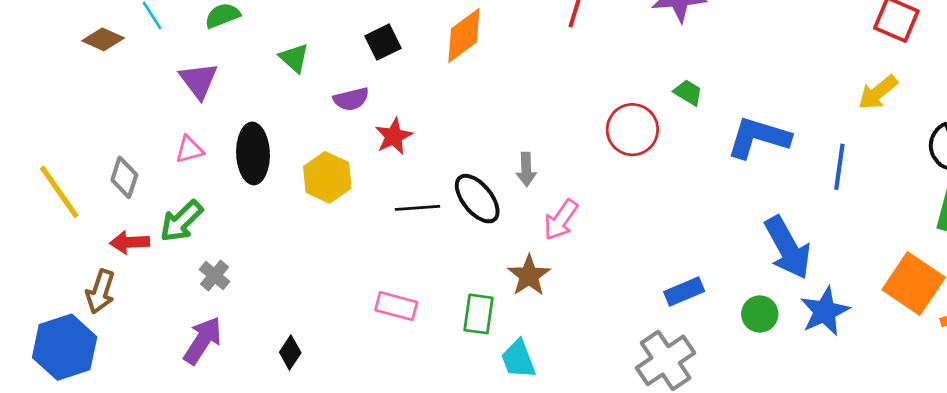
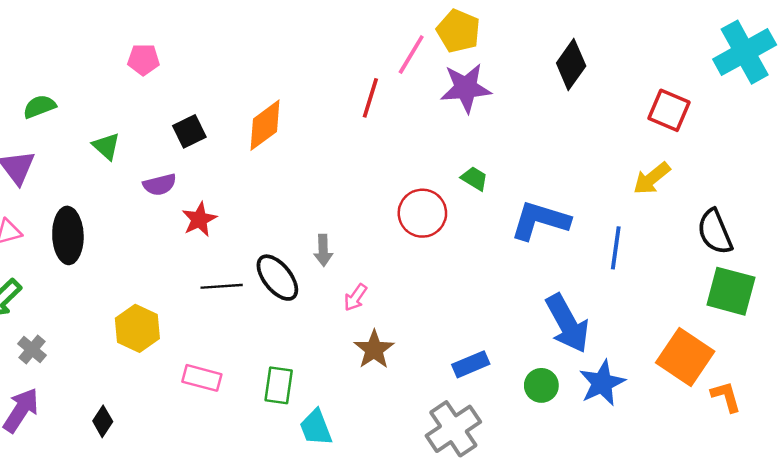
yellow hexagon: (327, 177) -> (137, 328), moved
pink arrow: (561, 220) -> (355, 297), size x0.7
brown star: (529, 276) -> (374, 349), moved

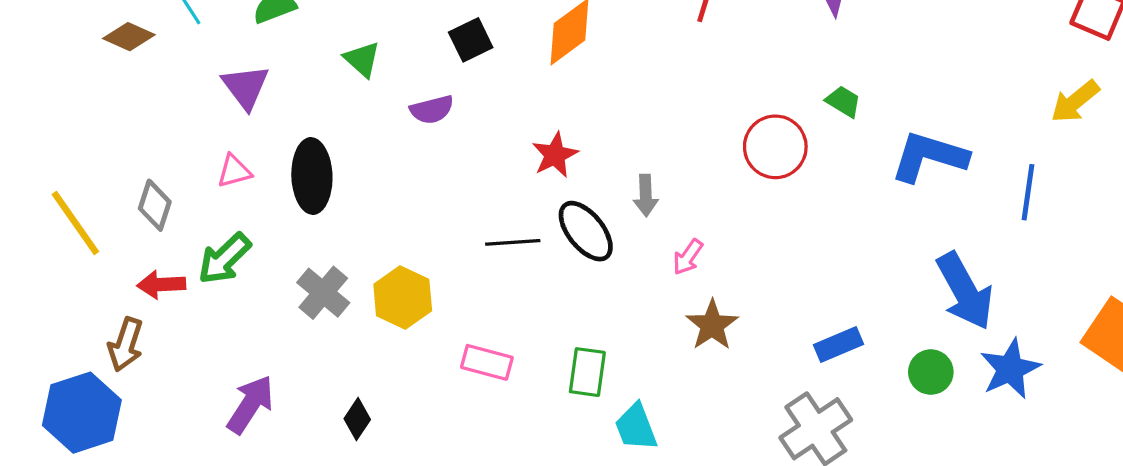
red star: (199, 219) -> (555, 155), moved
gray cross: (32, 349) -> (323, 293), moved, size x1.4

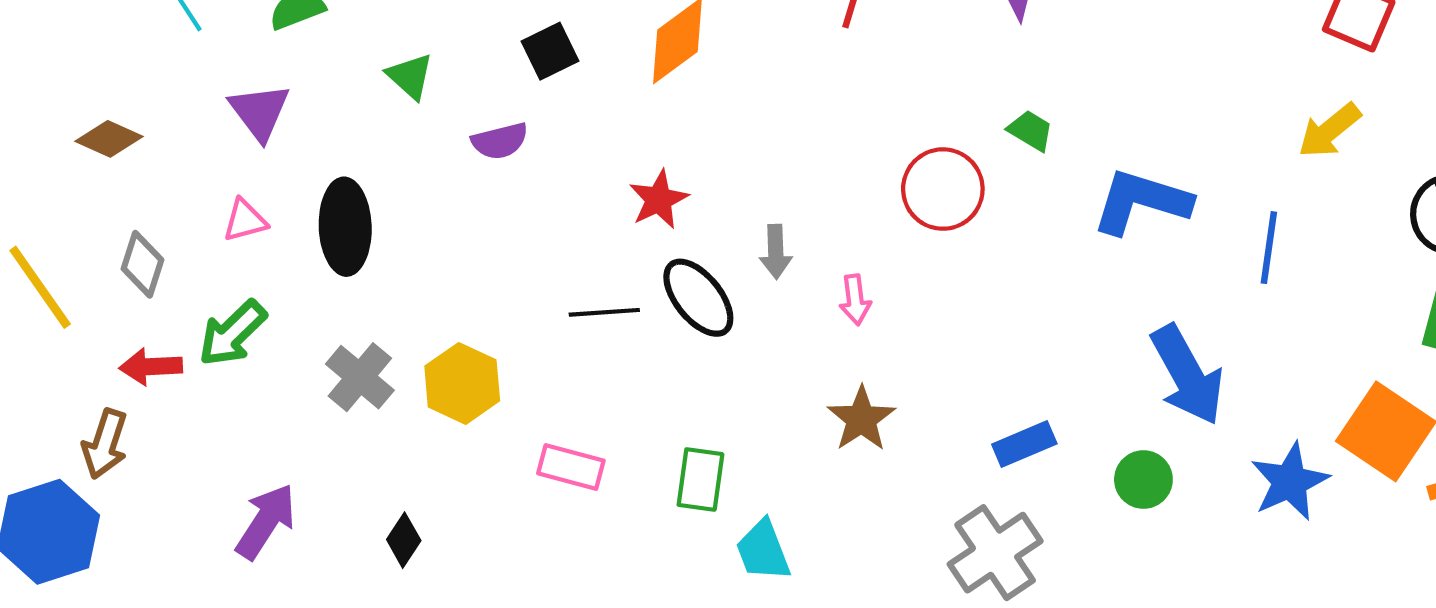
brown diamond: (129, 37) -> (109, 139), moved
pink arrow: (688, 257) -> (855, 300), moved, turned -42
blue star: (1010, 369) -> (1290, 482), moved

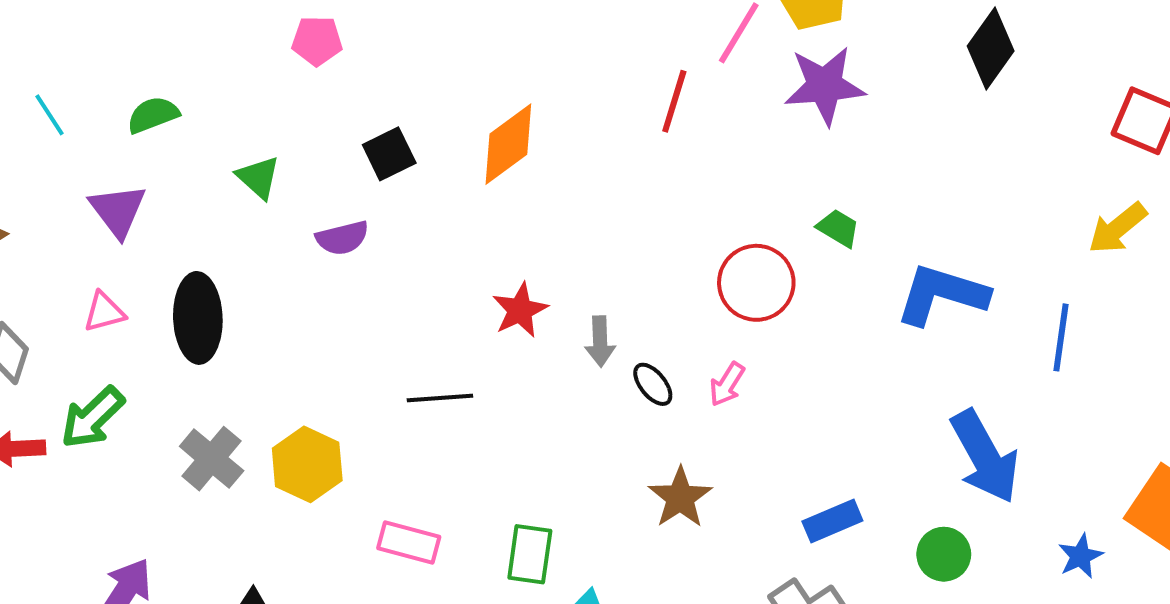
red star: (659, 199) -> (520, 310), moved
black ellipse: (698, 298) -> (653, 384), moved, size x0.6
pink arrow: (855, 300) -> (727, 384), moved, turned 39
blue star: (1290, 482) -> (1080, 556), size x0.6

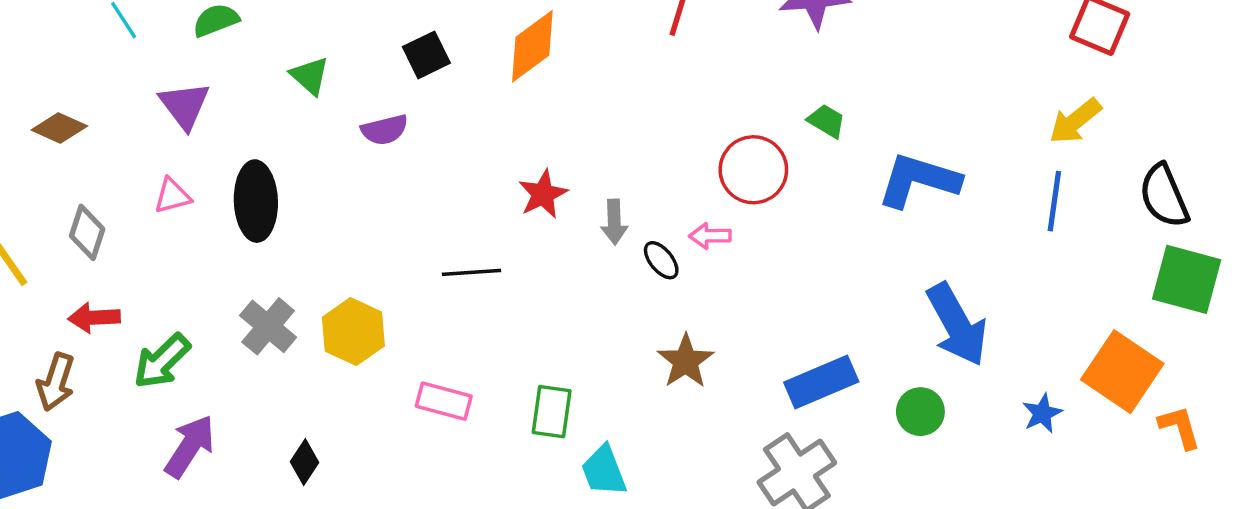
blue line: (1061, 337) -> (1054, 201), moved
pink arrow: (727, 384) -> (710, 236), moved, turned 57
green arrow: (92, 418) -> (162, 361), moved
blue rectangle: (832, 521) -> (821, 382), size x1.4

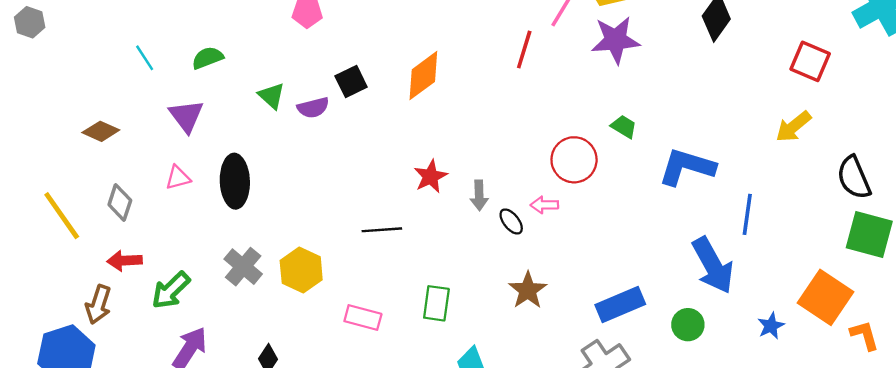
purple semicircle: (385, 130) -> (313, 108), moved
blue line: (1054, 201) -> (747, 214), moved
green rectangle: (552, 412) -> (436, 303), moved

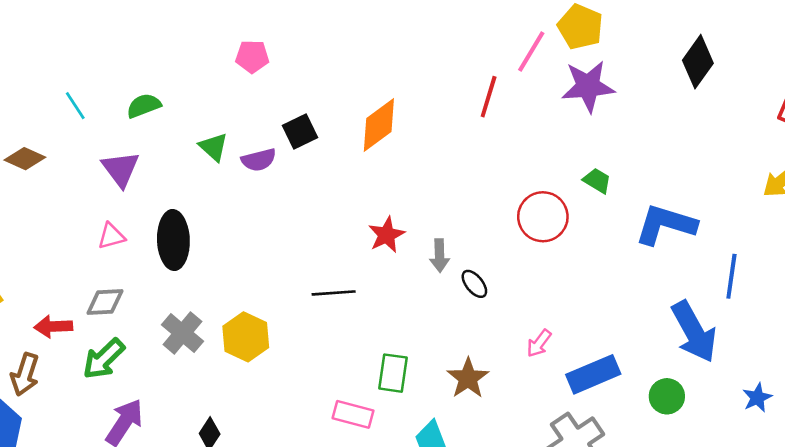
brown diamond: (101, 131) -> (25, 159), moved
gray diamond: (120, 203) -> (105, 302), moved, turned 69
pink arrow: (544, 205) -> (539, 343), moved, turned -52
brown star: (528, 290) -> (468, 378), moved
pink rectangle: (363, 318) -> (353, 414), moved

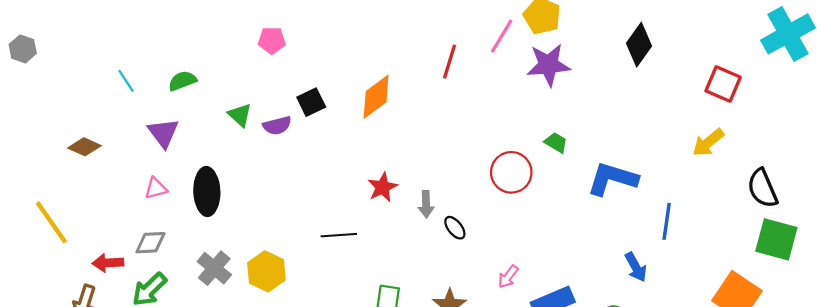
red line: (489, 97) -> (450, 62), moved
brown diamond: (25, 159) -> (84, 147), moved
blue arrow: (694, 332) -> (636, 267), size x0.6

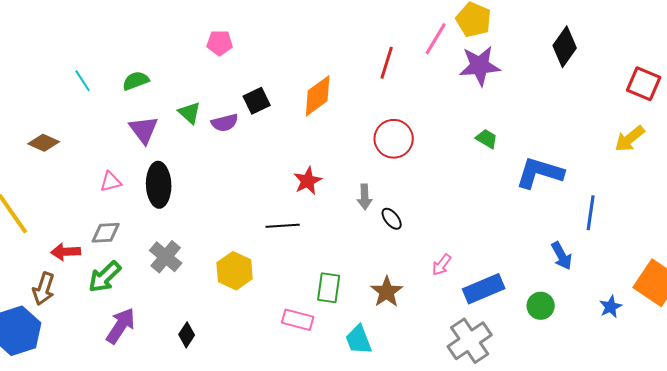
purple triangle: (163, 133) -> (144, 130), moved
red circle: (511, 172) -> (394, 139), moved
red star: (382, 187) -> (308, 181), moved
yellow hexagon: (266, 271) -> (235, 271), moved

